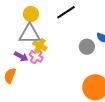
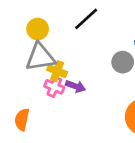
purple arrow: (21, 56) -> (75, 86), moved

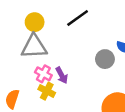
yellow cross: (57, 71) -> (47, 91), moved
purple arrow: (75, 86) -> (62, 75), turned 35

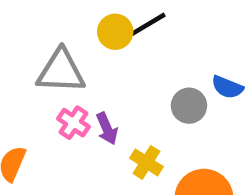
yellow circle: (35, 22) -> (115, 32), moved
yellow cross: (47, 91) -> (146, 162), moved

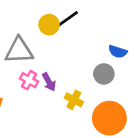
gray circle: (189, 106) -> (104, 74), moved

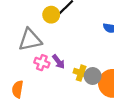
gray circle: (104, 74) -> (93, 76), moved

